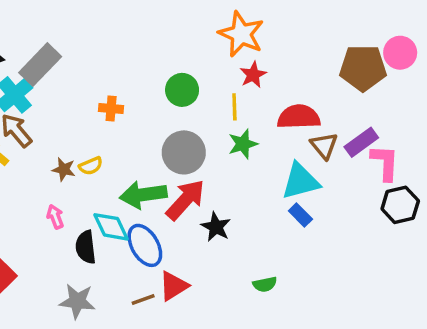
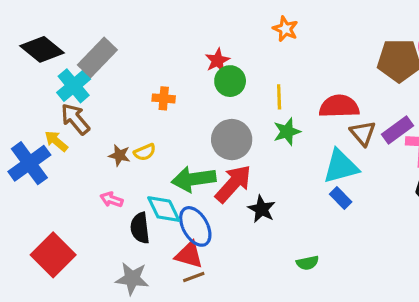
orange star: (241, 34) -> (285, 29), size x0.6
red star: (253, 75) -> (217, 61), moved
pink arrow: (55, 217) -> (112, 200), turned -50
red triangle: (174, 286) -> (189, 255), moved, turned 48

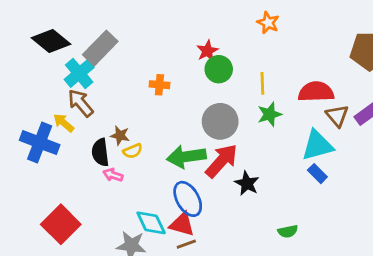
yellow semicircle: (145, 152) -> (133, 151), moved
blue cross: (29, 163) -> (40, 143), turned -33
cyan diamond: (164, 209) -> (151, 223), moved
black semicircle: (140, 228) -> (100, 152), moved

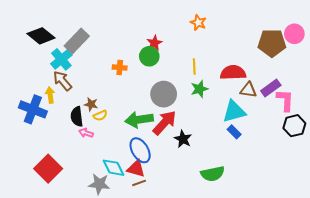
green circle: (219, 69) -> (149, 56), moved
brown triangle: (337, 116) -> (248, 90), turned -42
yellow arrow: (64, 123) -> (50, 95), turned 42
green semicircle: (288, 231) -> (213, 174), size x1.6

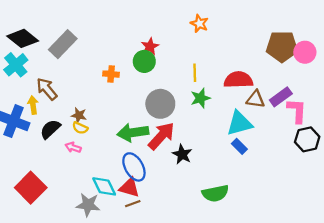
pink circle: (294, 34) -> (305, 52), moved
cyan cross: (61, 59) -> (16, 65), moved
yellow semicircle: (100, 116) -> (80, 128), moved, turned 48
black semicircle: (77, 117) -> (50, 129), moved, turned 54

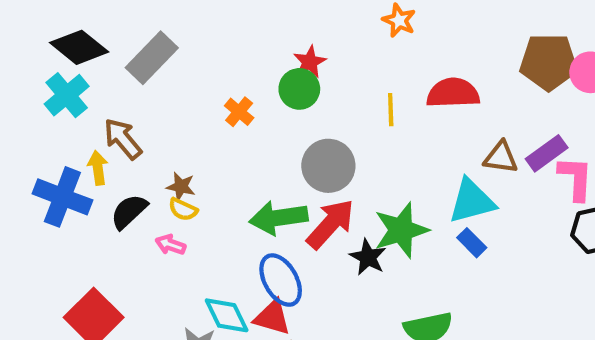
orange cross: (111, 74) -> (239, 112), turned 35
red semicircle: (238, 80) -> (453, 93), moved
green star: (200, 98) -> (401, 230), moved, size x1.5

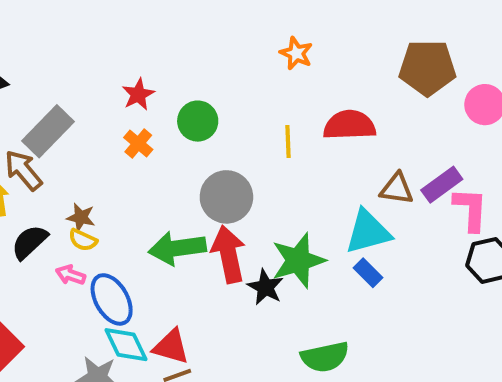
gray rectangle: (152, 58) -> (48, 131), moved
red star: (310, 62) -> (138, 94), moved
brown pentagon: (549, 62) -> (427, 68), moved
red arrow: (330, 224) -> (228, 254), turned -54
blue ellipse: (281, 280) -> (112, 299), moved

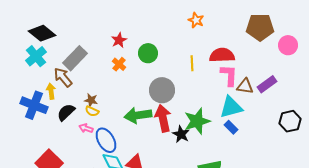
pink L-shape: (471, 209) -> (229, 75), moved

